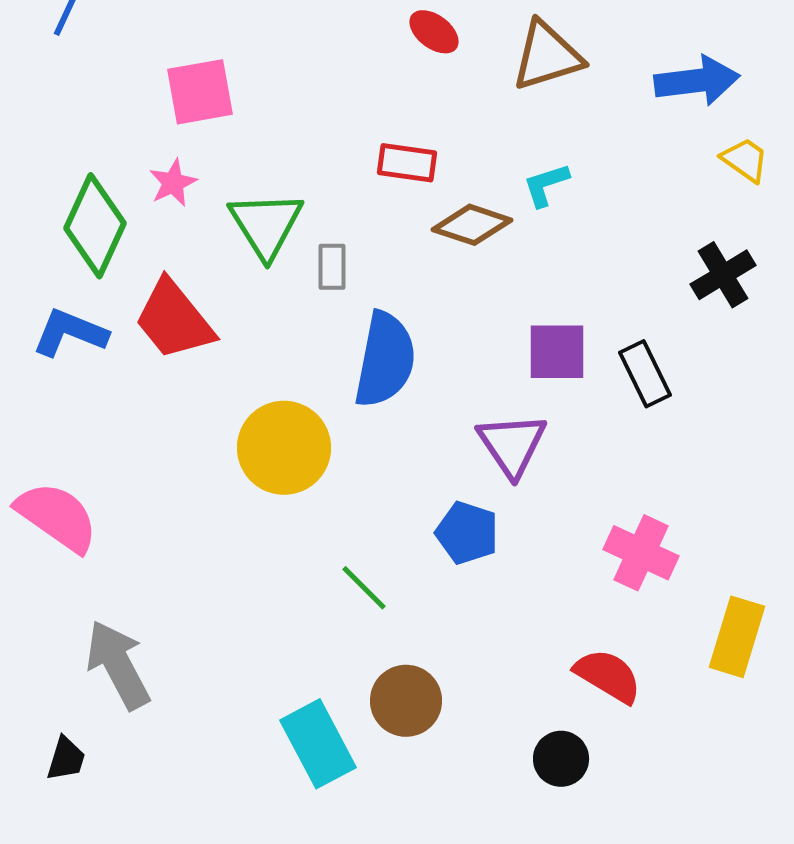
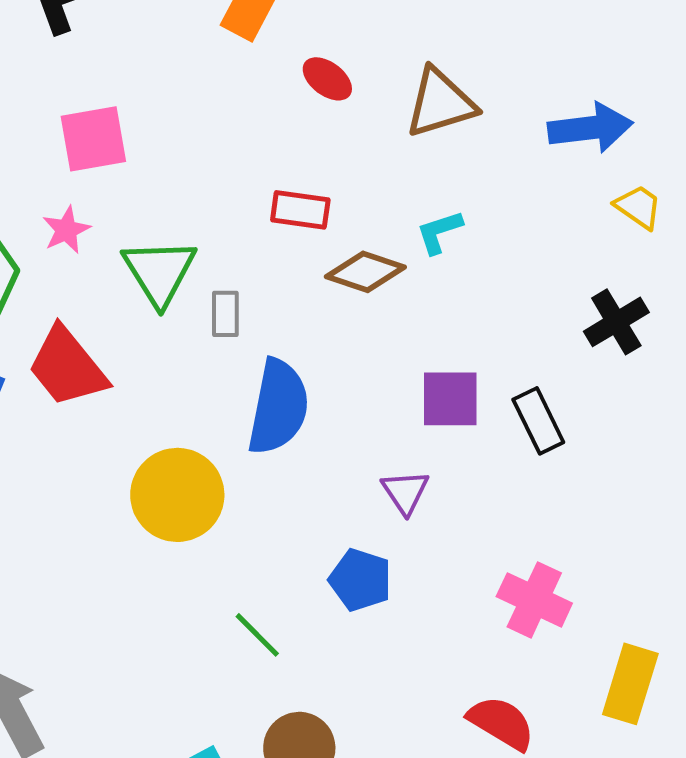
purple triangle: (512, 445) -> (405, 492), size x0.7

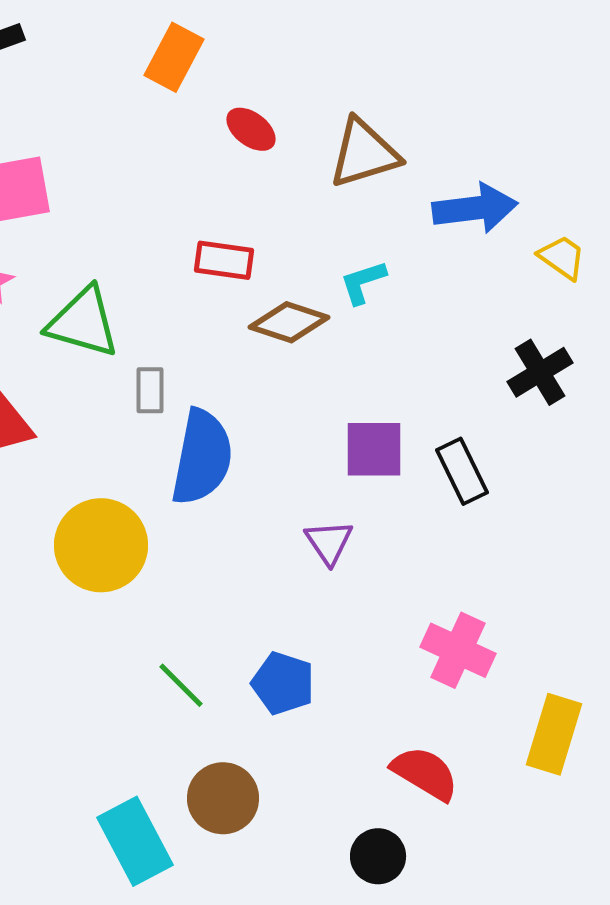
blue arrow: (590, 128) -> (475, 208), moved
green triangle: (159, 272) -> (83, 322), turned -42
gray rectangle: (225, 314) -> (150, 390), moved
blue pentagon: (360, 580) -> (283, 683), moved

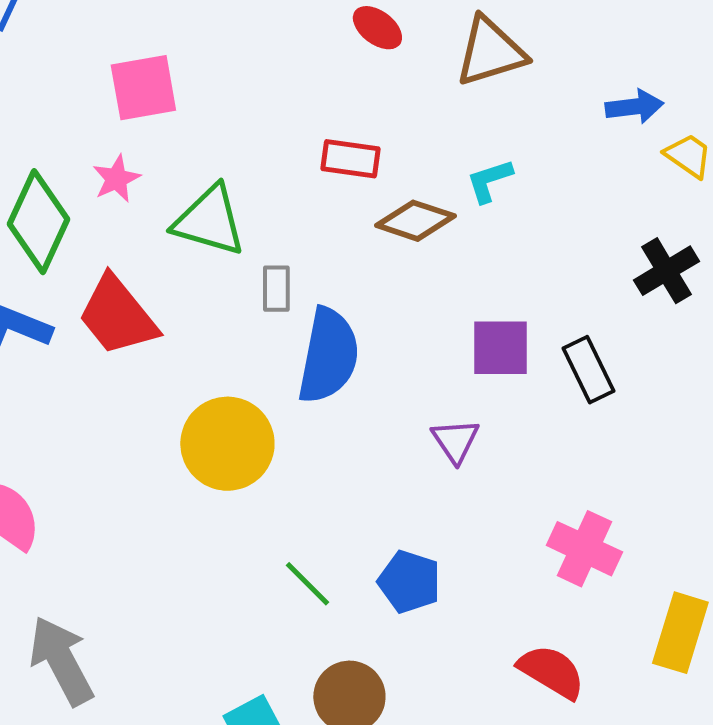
blue arrow: (475, 208) -> (634, 107), moved, size x0.7

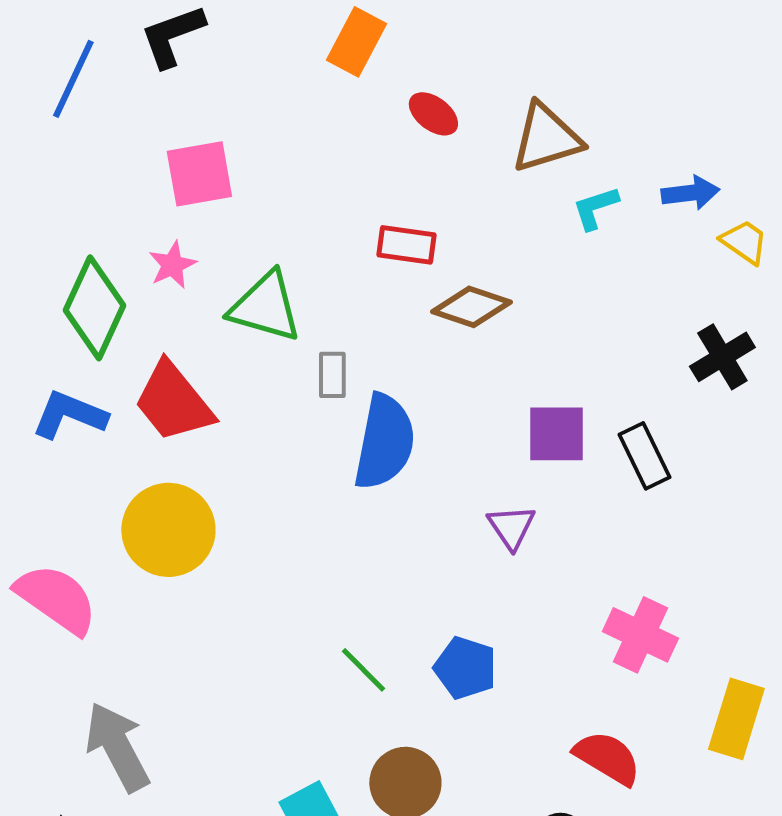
cyan L-shape: (489, 181) -> (595, 208), moved
yellow circle: (227, 444) -> (168, 530), moved

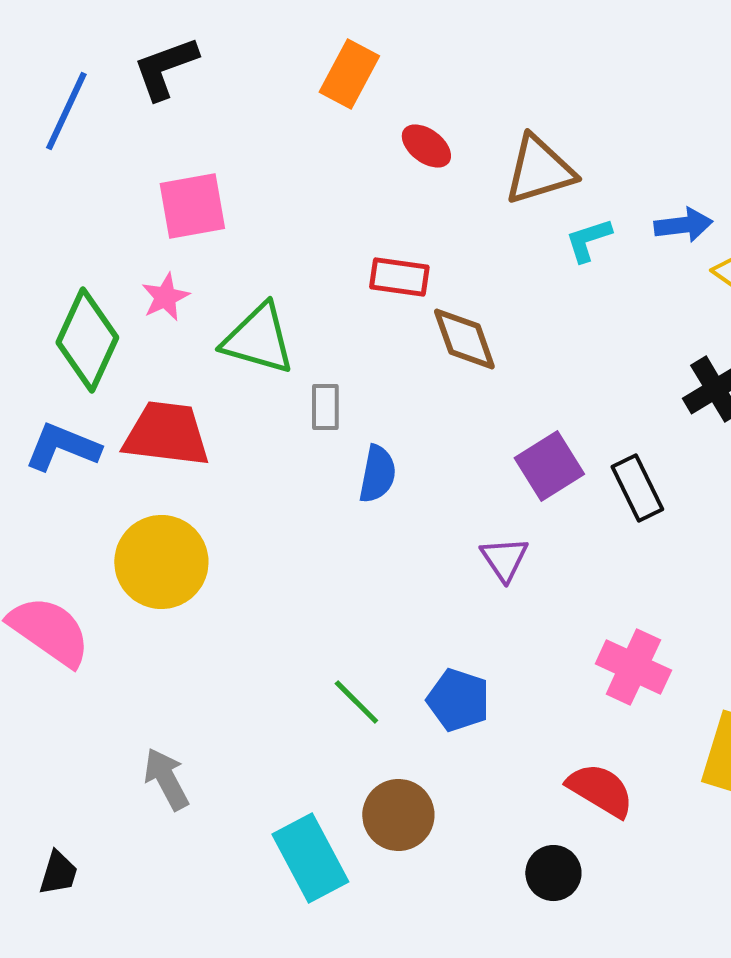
brown diamond: (471, 307) -> (464, 339), turned 52
red trapezoid: (173, 402) -> (166, 434), turned 136
purple square: (556, 434) -> (549, 466), turned -32
blue semicircle: (384, 442) -> (377, 474), size x0.6
gray arrow: (117, 747) -> (166, 779), moved, size x0.7

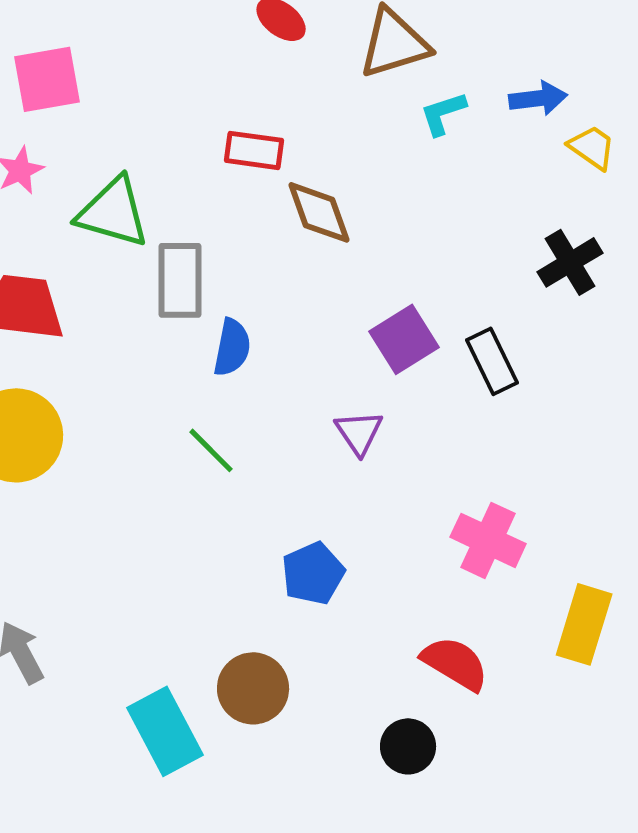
gray rectangle: (325, 407) -> (180, 280), size x1.6
blue pentagon: (458, 700) -> (313, 573), turned 30
green line: (356, 702) -> (211, 450), moved

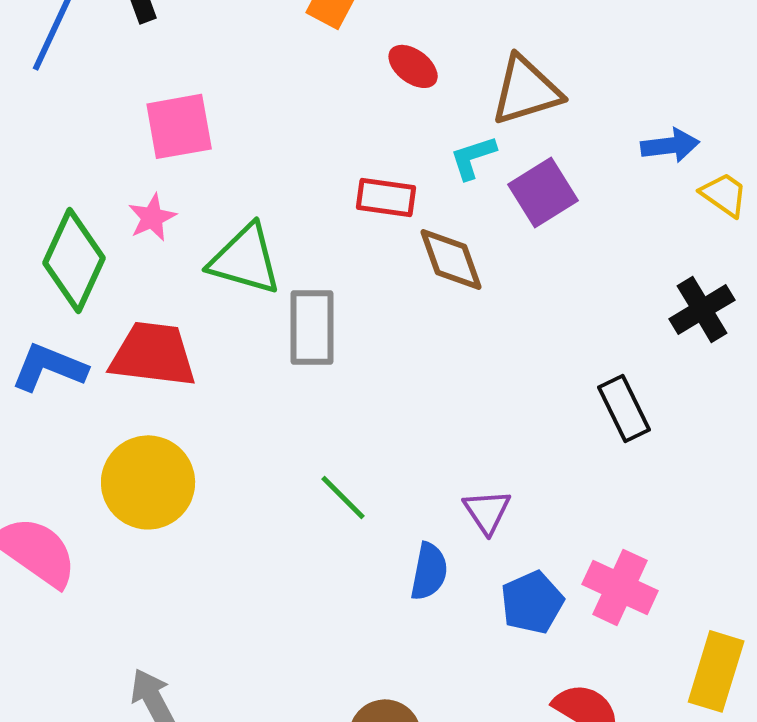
cyan L-shape: (443, 113) -> (473, 157), moved
purple square: (404, 339) -> (543, 192), moved
blue semicircle: (232, 347) -> (429, 571), moved
purple triangle: (359, 432) -> (487, 511), moved
blue pentagon: (313, 573) -> (532, 602), moved

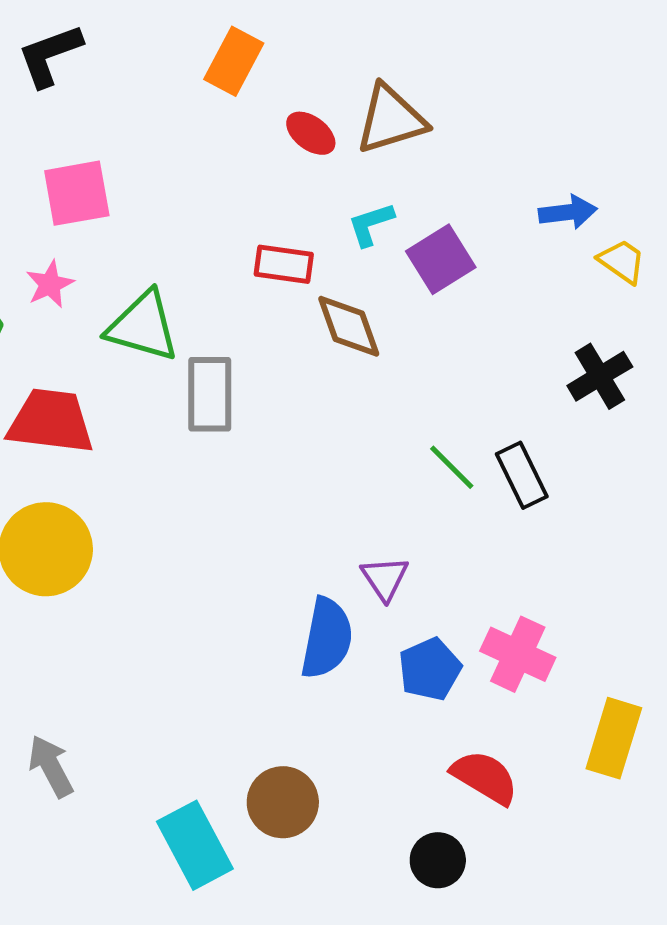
brown triangle: (526, 90) -> (391, 119), moved
green line: (343, 497) -> (452, 467), moved
blue semicircle: (429, 571) -> (327, 638), size x1.4

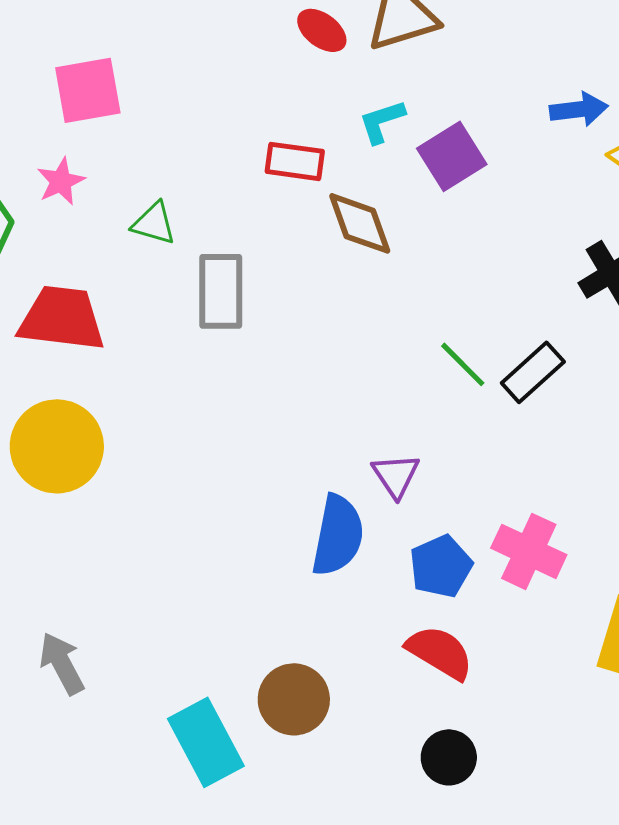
green triangle: (143, 326) -> (154, 223), size x0.6
black rectangle: (522, 475) -> (533, 372), turned 74
red semicircle: (485, 777) -> (440, 652), moved

